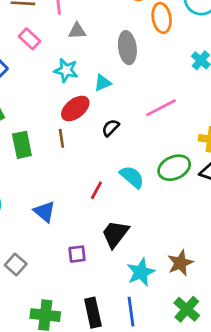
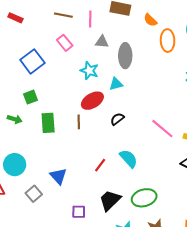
gray ellipse: (127, 48) -> (125, 56), moved
pink line: (161, 108) -> (162, 129), moved, turned 60
green ellipse: (174, 168) -> (144, 198), moved
gray square: (16, 265) -> (34, 194), moved

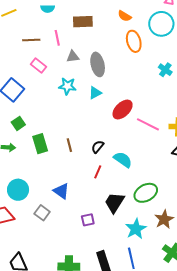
orange semicircle: (150, 20) -> (125, 16), moved
red ellipse: (92, 101) -> (123, 109), moved
black semicircle: (117, 119) -> (98, 147), moved
brown line: (79, 122) -> (69, 145), moved

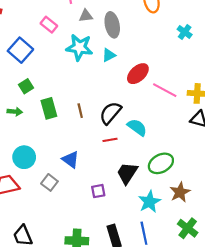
cyan star: (67, 86) -> (79, 47), size x1.4
black semicircle: (98, 147) -> (110, 113), size x1.6
red line: (98, 172) -> (110, 140), turned 56

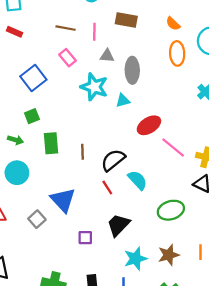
red line: (110, 140) -> (107, 188), turned 56
cyan circle: (24, 157) -> (17, 173), moved
blue triangle: (70, 160) -> (63, 200), size x1.4
green ellipse: (161, 163) -> (171, 210), moved

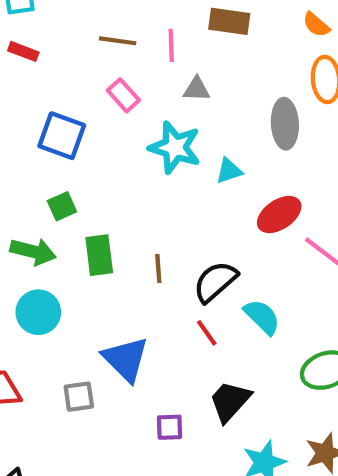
gray ellipse: (132, 70) -> (285, 124), moved
blue square: (33, 78) -> (62, 136), turned -30
green arrow: (15, 140) -> (33, 252), size x1.5
gray square: (37, 219) -> (79, 397), turned 36

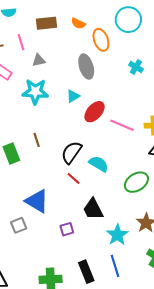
orange semicircle: (316, 25) -> (78, 23), moved
cyan triangle: (229, 171) -> (73, 96), moved
brown line: (158, 269) -> (37, 140), moved
black trapezoid: (230, 401) -> (93, 209), turned -55

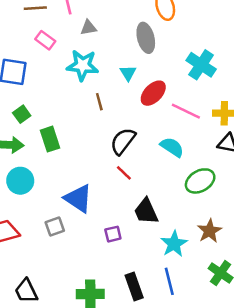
cyan cross: (136, 67) -> (201, 65), moved, size x1.6
cyan triangle: (73, 96) -> (128, 73), turned -32
brown line: (37, 140) -> (99, 102), moved
cyan semicircle: (99, 164) -> (172, 147), moved

